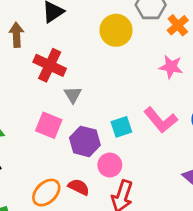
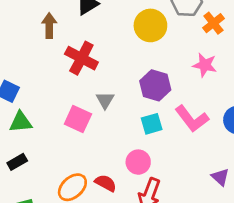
gray triangle: (73, 95) -> (105, 100), moved
purple hexagon: (85, 141) -> (155, 85), moved

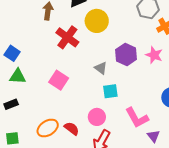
yellow circle: (150, 25) -> (97, 21), moved
purple hexagon: (155, 85) -> (126, 55), moved
gray triangle: (105, 100) -> (101, 68), moved, turned -32
pink L-shape: (192, 119) -> (137, 118), moved

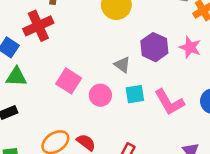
red cross: (67, 37) -> (38, 26), moved, turned 30
pink circle: (97, 117) -> (100, 95), moved
pink L-shape: (137, 118) -> (169, 102), moved

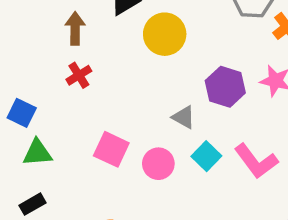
red cross: (38, 26) -> (79, 75), moved, size x0.6
cyan square: (135, 94) -> (206, 156), turned -30

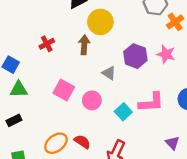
brown arrow: (75, 29) -> (84, 45), moved
cyan square: (206, 156) -> (123, 112), moved
pink L-shape: (256, 161) -> (151, 102), turned -60

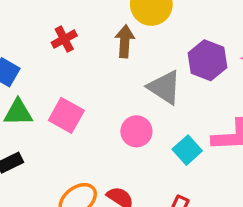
gray triangle: (109, 73) -> (164, 87), size x1.5
pink square: (64, 90) -> (66, 115), moved

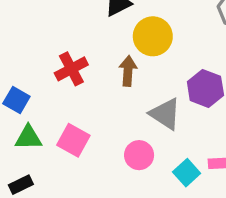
red cross: (64, 39) -> (71, 69), size x1.4

